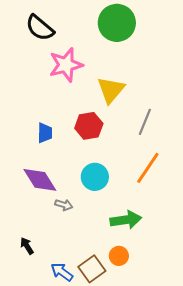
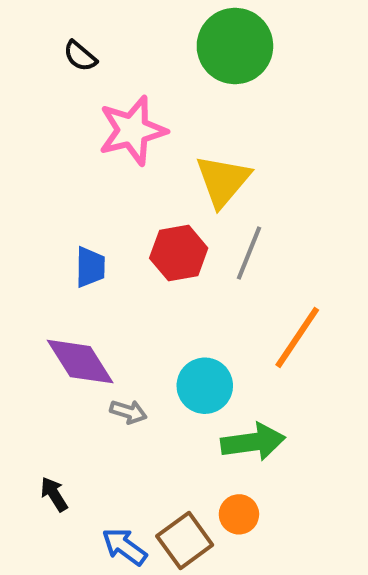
black semicircle: (40, 28) -> (80, 56), size x0.6
gray line: (145, 122) -> (249, 253), moved
cyan circle: (95, 177) -> (205, 386), moved

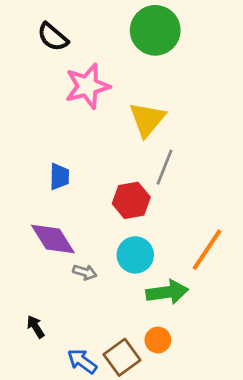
black semicircle: (80, 56) -> (53, 37), size x1.4
red hexagon: (179, 253) -> (131, 200), moved
orange line: (297, 337) -> (207, 250), moved

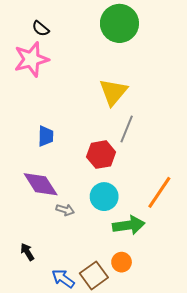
black semicircle: (53, 37) -> (41, 29), size x0.7
pink star: (87, 86) -> (31, 59), moved

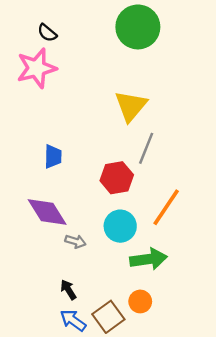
orange line: (159, 192) -> (166, 207), moved
black arrow: (27, 252) -> (68, 290), moved

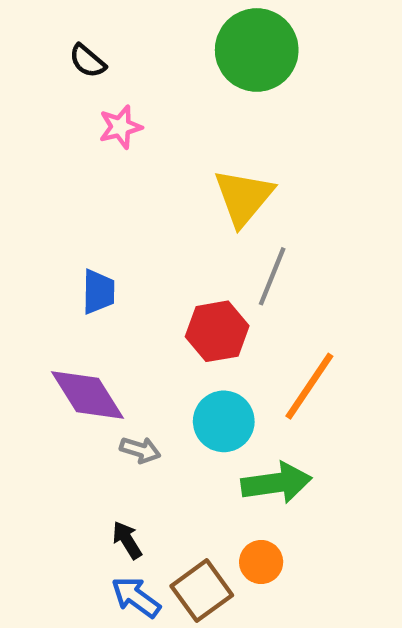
pink star: (37, 68) -> (120, 127), moved, size x0.6

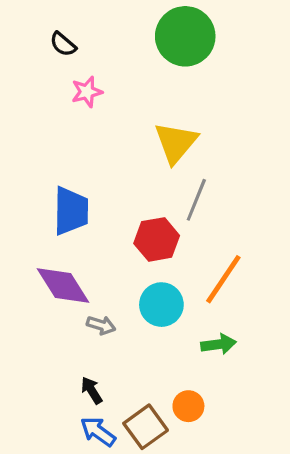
blue trapezoid: (98, 292) -> (71, 211), size x1.5
green arrow: (276, 483) -> (219, 344), moved, size x0.7

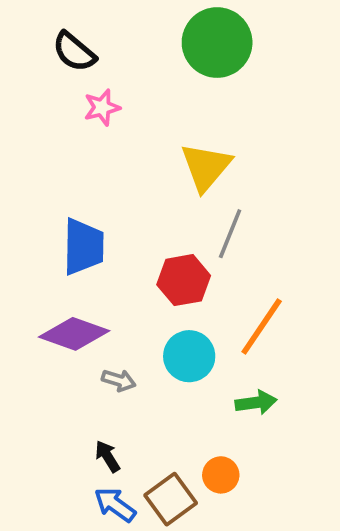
black semicircle: (63, 44) -> (74, 52), size x1.4
purple diamond: (63, 286) -> (74, 334), turned -38

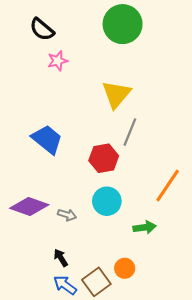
blue trapezoid: (83, 247) -> (47, 139), turned -52
orange line: (262, 326) -> (168, 185), moved
purple diamond: (74, 334) -> (29, 206), moved

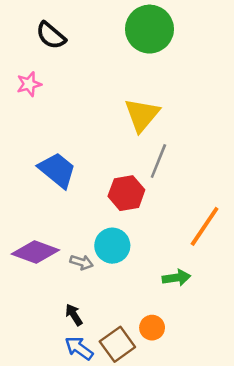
pink star: (58, 61) -> (29, 84), moved
cyan circle: (107, 201) -> (112, 246), moved

